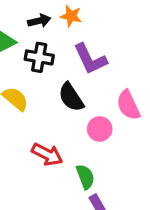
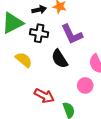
pink circle: (100, 129) -> (85, 85), moved

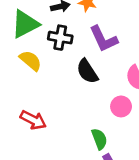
yellow semicircle: (24, 60) -> (30, 61), moved
red arrow: (44, 96) -> (33, 120), moved

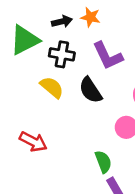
yellow semicircle: (30, 61) -> (52, 87), moved

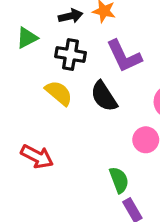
green triangle: (25, 40) -> (27, 38), size x0.6

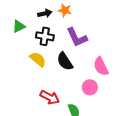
red arrow: (37, 157) -> (50, 97), moved

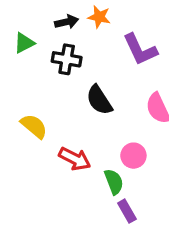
purple L-shape: (77, 37) -> (140, 50), moved
yellow semicircle: (38, 59) -> (34, 126), moved
pink circle: (90, 87) -> (133, 156), moved

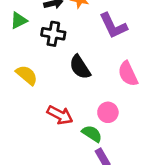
yellow semicircle: (34, 126) -> (27, 75), moved
green semicircle: (114, 182) -> (92, 134), turned -36

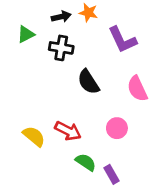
yellow semicircle: (27, 75) -> (34, 136), moved
green semicircle: (92, 134) -> (86, 162), moved

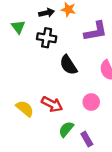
green triangle: (26, 34) -> (18, 27), turned -40
purple L-shape: (122, 40) -> (96, 31), turned -75
green semicircle: (86, 162) -> (66, 129), turned -84

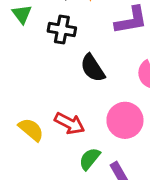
pink circle: (91, 102) -> (125, 120), size x1.5

